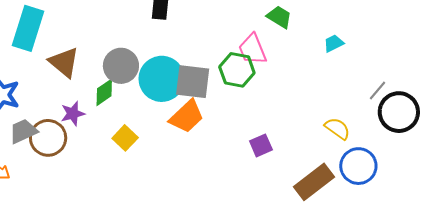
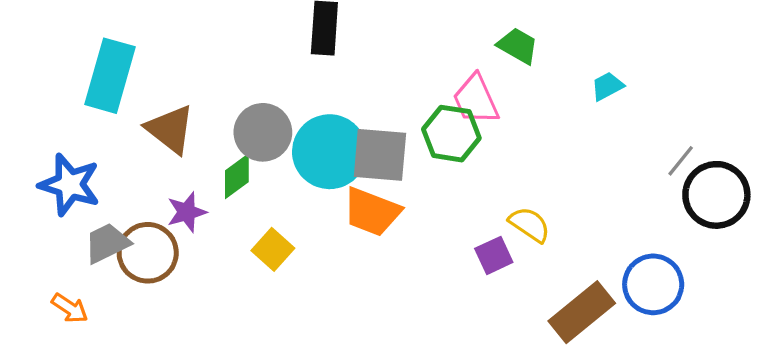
orange trapezoid: (187, 117) -> (372, 212), turned 66
yellow semicircle: (337, 128) -> (530, 224), moved

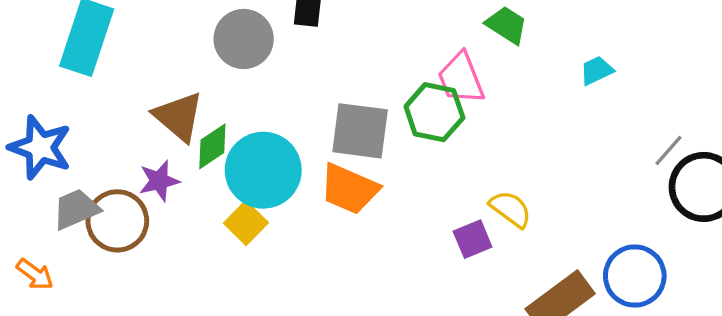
brown triangle: (170, 129) -> (179, 116), moved
gray circle: (263, 132) -> (244, 39), moved
cyan circle: (330, 152) -> (263, 170), moved

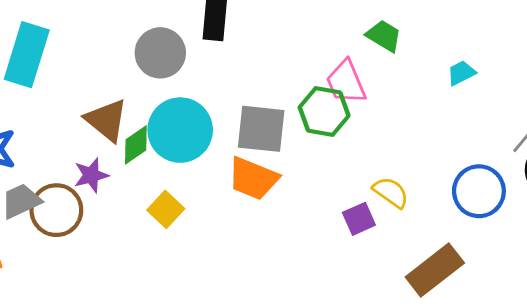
cyan circle: (263, 170) -> (180, 130), moved
blue circle: (635, 276) -> (479, 191), moved

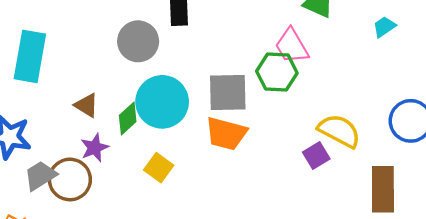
brown triangle: (106, 120) -> (87, 105), moved, size x0.7
yellow semicircle: (391, 192) -> (339, 131), size x1.4
brown rectangle: (435, 270) -> (383, 189), turned -45

